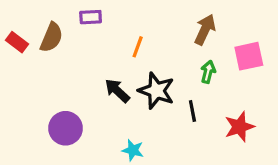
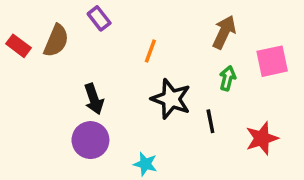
purple rectangle: (91, 17) -> (99, 18), turned 55
black arrow: (117, 91) -> (94, 99), moved, turned -152
purple circle: (66, 128) -> (90, 140), moved

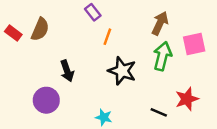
purple rectangle: (99, 18) -> (93, 12), moved
green arrow: (228, 78) -> (162, 56), size x1.6
black line: (210, 121) -> (159, 112), moved, turned -56
purple circle: (90, 140) -> (46, 100), moved

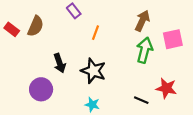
purple rectangle: (93, 12) -> (74, 11), moved
black star: (122, 71) -> (93, 71), moved
red star: (187, 99) -> (166, 88), turned 30

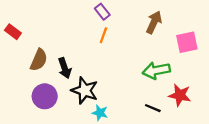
purple rectangle: (74, 11) -> (102, 12), moved
brown semicircle: (36, 26) -> (39, 60), moved
green arrow: (145, 50) -> (156, 70), moved, turned -115
black star: (93, 71) -> (85, 90), moved

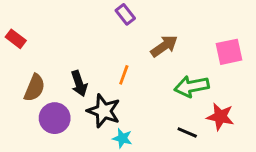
brown arrow: (154, 22) -> (164, 46), moved, turned 30
orange line: (103, 35) -> (124, 75), moved
brown semicircle: (39, 60) -> (34, 88), moved

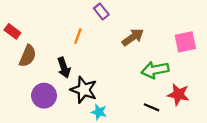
orange line: (124, 75) -> (78, 36), moved
brown semicircle: (34, 88) -> (28, 56), moved

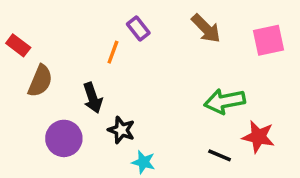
purple rectangle: (101, 11) -> (138, 28), moved
brown arrow: (133, 37) -> (206, 28), moved, turned 80
pink square: (185, 42) -> (269, 40), moved
black star: (84, 90) -> (121, 130), size x0.7

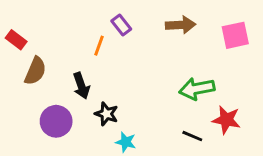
brown arrow: (206, 28) -> (181, 25), turned -48

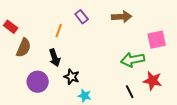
pink square: (235, 35) -> (157, 40), moved
orange line: (99, 46) -> (59, 31), moved
black line: (192, 136) -> (130, 92), turned 40

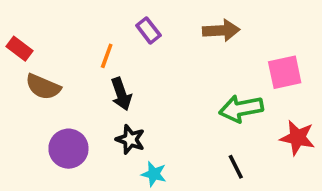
brown semicircle: (24, 48) -> (43, 87), turned 90
black arrow: (55, 58) -> (121, 94), moved
red star: (153, 81) -> (297, 138), moved

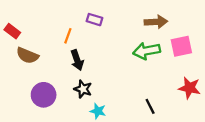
purple rectangle: (148, 30) -> (94, 20), turned -35
brown arrow: (221, 30) -> (156, 22), moved
green arrow: (241, 109) -> (147, 51), moved

